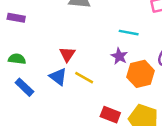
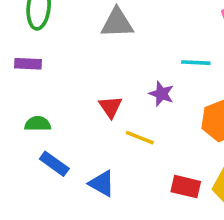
purple star: (119, 56) -> (161, 94), moved
blue triangle: (58, 77) -> (102, 184), moved

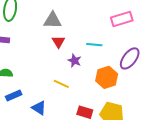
red triangle: (110, 107) -> (58, 42), moved
blue rectangle: (54, 164) -> (14, 95), turned -63

